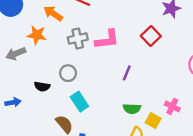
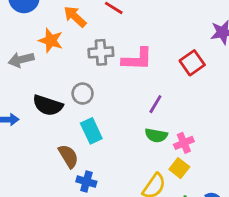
black semicircle: (42, 86) -> (48, 105), size x1.5
pink cross: (172, 106) -> (184, 143), moved, turned 32
green semicircle: (132, 109) -> (156, 135), moved

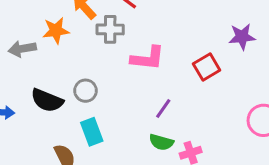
orange star: (51, 40) -> (56, 31), turned -30
gray cross: (101, 52) -> (110, 29), moved

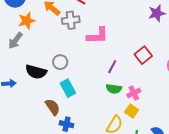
orange star: (56, 31) -> (27, 21), moved
gray arrow: (22, 49) -> (15, 41), turned -36
red square: (207, 67) -> (143, 55), moved

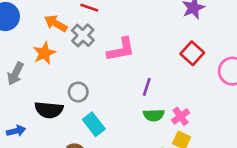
gray cross: (71, 20) -> (83, 35), turned -30
orange star: (27, 21) -> (44, 53), moved
red square: (143, 55) -> (192, 53), moved

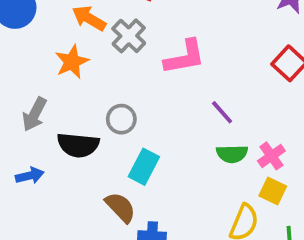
gray arrow: (15, 74) -> (34, 114), moved
purple line: (147, 87) -> (222, 112), turned -60
cyan rectangle: (94, 124) -> (144, 167), turned 65

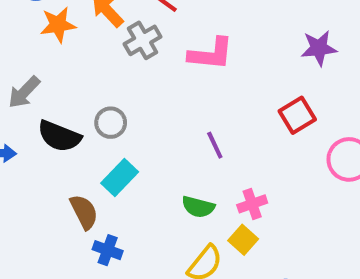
pink L-shape: (185, 57) -> (211, 54), moved
orange star: (72, 62) -> (58, 25), moved
green semicircle: (232, 154) -> (198, 207), moved

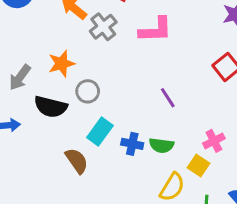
orange star: (58, 25) -> (61, 64), moved
pink cross: (252, 204) -> (214, 141), moved
blue cross: (108, 250) -> (132, 144), moved

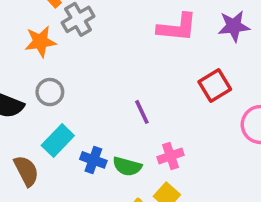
pink L-shape: (156, 30) -> (177, 27), moved
orange star: (61, 64) -> (40, 42), moved
pink cross: (214, 141) -> (170, 156), moved

